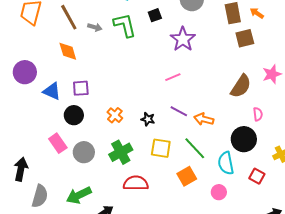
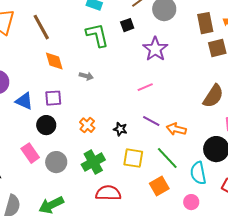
gray arrow: (95, 27) -> (86, 76), moved
orange diamond: (68, 51) -> (54, 61), moved

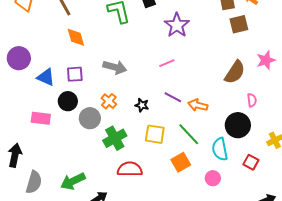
gray arrow: (86, 76) -> (115, 67), moved, size x1.6
pink rectangle: (30, 153) -> (41, 118), moved, turned -48
gray circle: (56, 162) -> (90, 118), moved

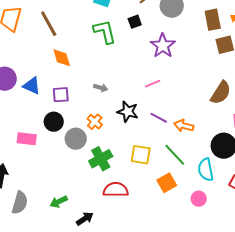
gray arrow: (115, 67) -> (101, 88), size x0.6
blue triangle: (46, 77) -> (32, 86), moved
black star: (142, 105) -> (128, 112), moved, size x1.5
green arrow: (73, 181) -> (59, 202), size x0.7

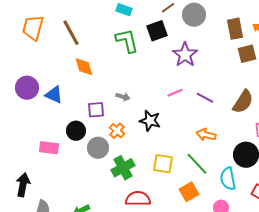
black square: (135, 22) -> (157, 31), size x1.5
purple square: (61, 95) -> (96, 110), moved
purple line: (159, 118) -> (205, 98), moved

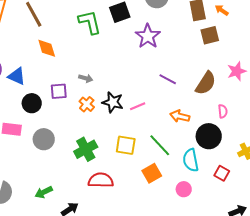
pink line: (175, 93) -> (138, 106), moved
black circle: (76, 131) -> (32, 103), moved
orange cross: (117, 131) -> (87, 104), moved
orange arrow: (206, 135) -> (180, 116), moved
gray circle: (98, 148) -> (44, 139), moved

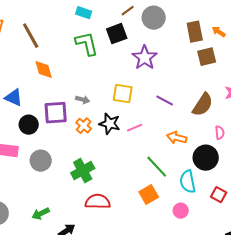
purple square: (59, 91) -> (56, 113), size x1.4
yellow square: (126, 145) -> (123, 94), moved

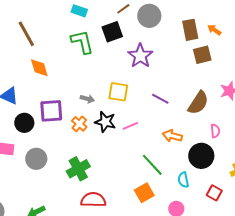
gray arrow: (83, 100) -> (87, 99), moved
cyan semicircle: (188, 182) -> (183, 180), size x0.7

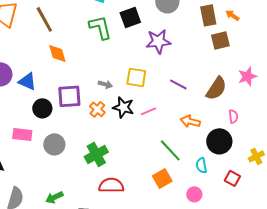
purple star: (140, 56) -> (158, 41), turned 30

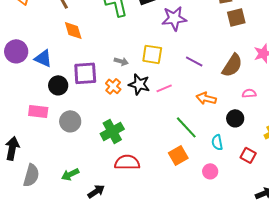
pink semicircle: (233, 116) -> (249, 93), turned -88
black circle: (219, 141) -> (235, 118), size x0.7

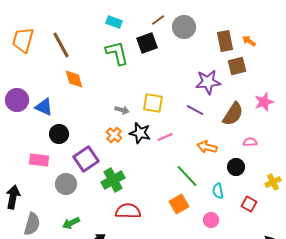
purple star: (174, 18) -> (208, 82), moved
purple square: (85, 73) -> (86, 159), moved, turned -30
gray circle: (70, 121) -> (66, 184), moved

